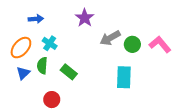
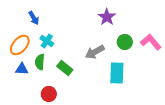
purple star: (85, 18) -> (107, 17), moved
blue arrow: (36, 19) -> (34, 18), turned 64
gray arrow: (110, 38) -> (95, 52), moved
blue triangle: (23, 73) -> (22, 69), turned 48

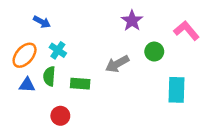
blue arrow: (34, 18) -> (42, 22), turned -32
pink L-shape: (151, 42) -> (186, 31), moved
green rectangle: (65, 68) -> (80, 84), turned -35
cyan rectangle: (117, 73) -> (177, 90), moved

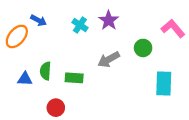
purple star: (132, 21) -> (109, 20), moved
cyan cross: (58, 50) -> (80, 25), moved
orange ellipse: (25, 55) -> (17, 36), moved

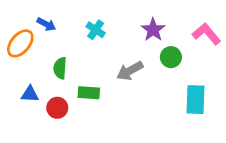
purple star: (109, 20) -> (153, 30), moved
green semicircle: (45, 71) -> (60, 68), moved
red circle: (56, 108) -> (57, 108), moved

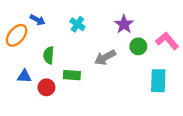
pink L-shape: (207, 34) -> (167, 41), moved

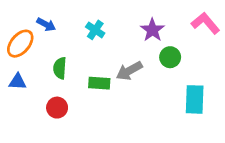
pink L-shape: (167, 41) -> (206, 23), moved
green rectangle: (72, 75) -> (99, 83), moved
blue triangle: (24, 76) -> (18, 82), moved

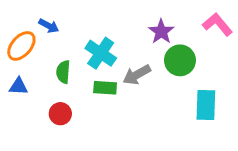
cyan cross: (95, 30) -> (101, 53), moved, size x1.5
green circle: (170, 57) -> (180, 60), size x1.4

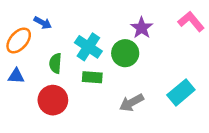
green circle: (180, 60) -> (125, 53), moved
gray arrow: (137, 75) -> (132, 103), moved
cyan rectangle: (206, 105) -> (181, 92), turned 48
red circle: (60, 114) -> (53, 100), size x1.5

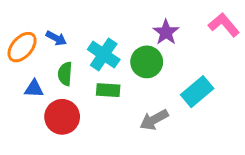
blue arrow: (43, 23) -> (56, 38), moved
blue triangle: (16, 76) -> (34, 89), moved
cyan rectangle: (181, 92) -> (197, 92), moved

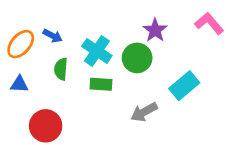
blue triangle: (34, 89) -> (19, 84), moved
red circle: (62, 117) -> (46, 126), moved

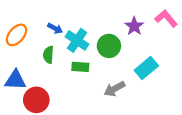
purple star: (155, 30) -> (134, 26), moved
blue arrow: (53, 36) -> (55, 28), moved
blue triangle: (19, 84) -> (15, 80), moved, size x1.5

